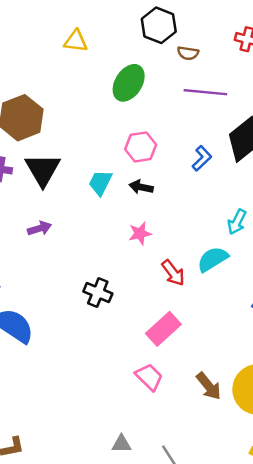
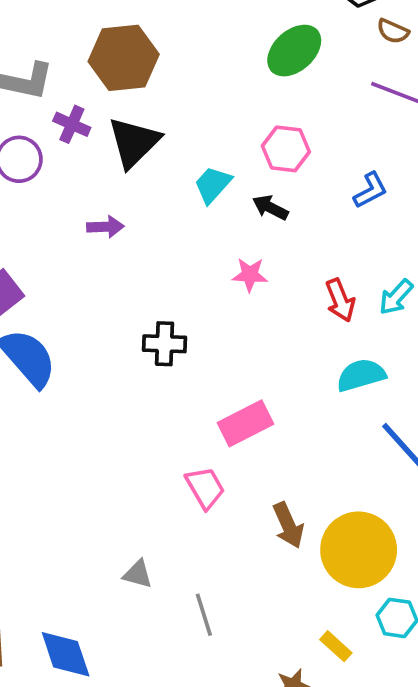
cyan semicircle: (213, 259) -> (361, 375), moved
red arrow: (173, 273) -> (340, 300), moved
black cross: (98, 292) -> (165, 344), turned -36

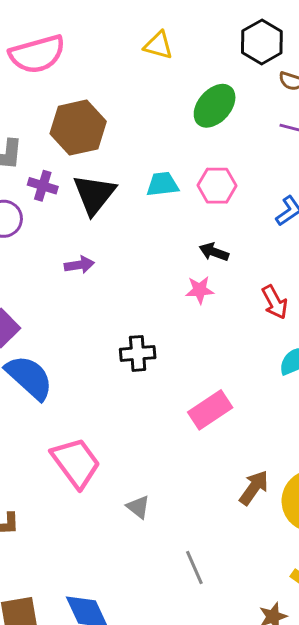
cyan trapezoid: (213, 185) -> (162, 184), moved, turned 48
black arrow: (270, 208) -> (214, 252), moved
pink trapezoid: (205, 488) -> (76, 463), moved, size x1.5
brown arrow: (288, 525) -> (254, 488), turned -114
gray triangle: (138, 574) -> (138, 507), moved, turned 30

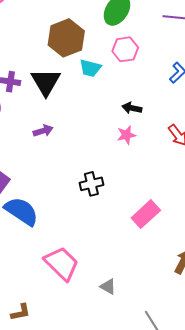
brown hexagon: (78, 128) -> (66, 38), moved
cyan trapezoid: (162, 184) -> (90, 68), turned -150
pink hexagon: (217, 186) -> (125, 49), moved

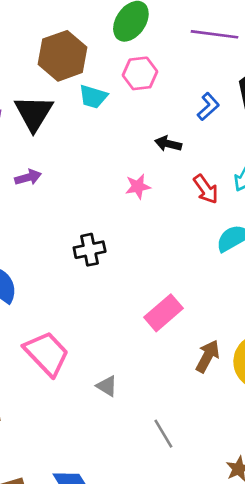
black arrow: (132, 108) -> (168, 144), moved
pink rectangle: (146, 214) -> (163, 313), moved

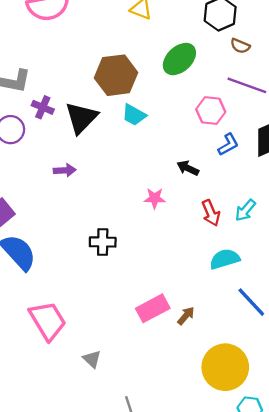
pink hexagon: (140, 73) -> (211, 111), moved
brown arrow: (208, 356) -> (186, 316), moved, size x0.7

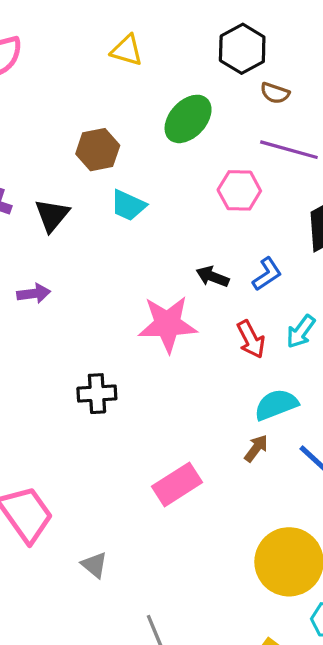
brown hexagon: (116, 75) -> (98, 150), size x0.7
black triangle: (81, 118) -> (52, 215), size x0.7
blue L-shape: (228, 145) -> (267, 274), moved
pink star: (155, 198) -> (168, 324), size x1.8
brown arrow: (186, 316) -> (256, 448), moved

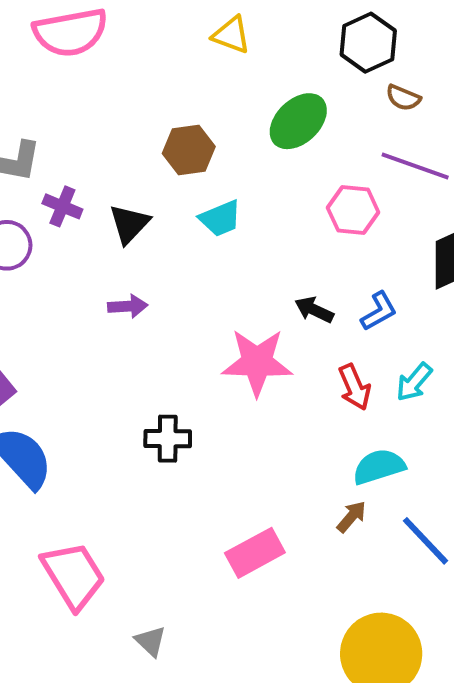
cyan trapezoid: (128, 205) -> (220, 218), turned -51
purple arrow: (34, 294) -> (128, 306), moved

